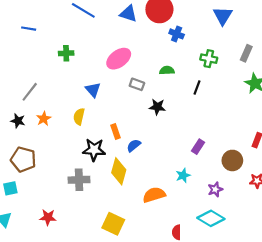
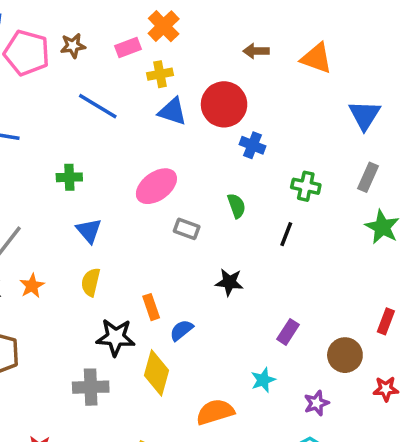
blue triangle: (223, 16) -> (365, 115), moved
green semicircle: (167, 70) -> (236, 206), turned 72
blue triangle: (93, 90) -> (89, 231), moved
black star: (157, 107) -> (229, 282), moved

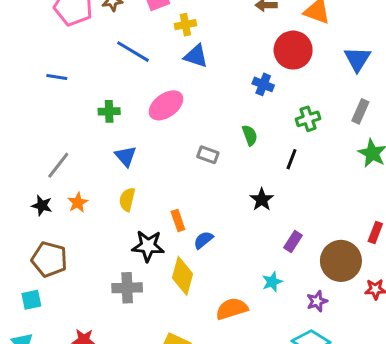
red circle: (224, 104) -> (293, 50), moved
pink ellipse: (156, 186) -> (166, 105), moved
green cross: (306, 186) -> (308, 119), turned -30
black star: (229, 282) -> (262, 200), moved, turned 30
brown circle: (345, 355) -> (341, 261), size x1.4

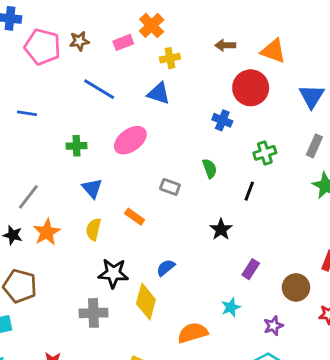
yellow cross: (185, 25) -> (170, 58), moved
orange star: (78, 203) -> (47, 232), size x1.4
orange rectangle: (178, 221) -> (135, 217), moved, turned -36
brown circle: (341, 261) -> (296, 287), size x0.7

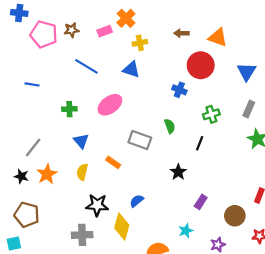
gray rectangle: (170, 187) -> (140, 140), size x1.5

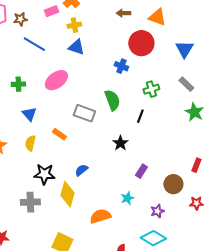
brown star: (72, 30) -> (20, 19), moved
yellow cross: (140, 43) -> (74, 25), moved
gray rectangle: (249, 109) -> (186, 84), turned -70
green semicircle: (170, 126) -> (112, 100), size x1.5

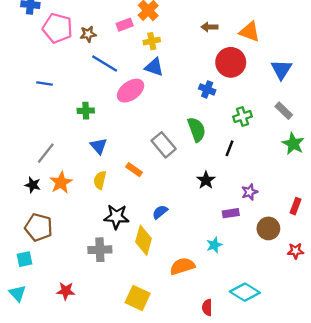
pink ellipse: (56, 80) -> (131, 91), moved
gray rectangle: (84, 113) -> (164, 145), turned 30
purple rectangle: (141, 171) -> (231, 213), turned 48
purple star: (157, 211) -> (250, 192), moved

